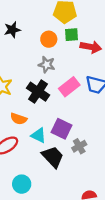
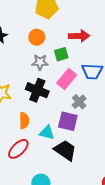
green square: (72, 35) -> (61, 54), moved
orange semicircle: (19, 119) -> (24, 121), turned -98
gray cross: (79, 146) -> (79, 102), moved

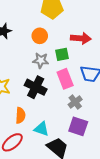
pink rectangle: (67, 79) -> (65, 79), turned -66
purple square: (68, 121) -> (78, 126), moved

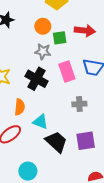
green square: (62, 54) -> (60, 38), moved
gray cross: (75, 102) -> (79, 104), moved, turned 32
purple square: (78, 126) -> (86, 141), moved, turned -30

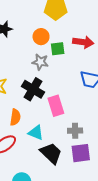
pink rectangle: (67, 71) -> (56, 106), moved
gray cross: (79, 104) -> (75, 131), moved

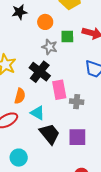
orange circle: (41, 37) -> (45, 22), moved
gray cross: (75, 131) -> (77, 102), moved

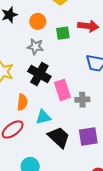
gray star: (50, 47) -> (35, 47), moved
cyan triangle: (38, 113) -> (43, 117), turned -35

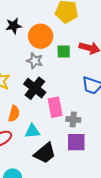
orange circle: (38, 21) -> (41, 36), size x1.5
purple square: (88, 136) -> (76, 142), moved
black trapezoid: (59, 137) -> (45, 153), turned 90

